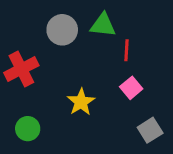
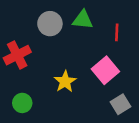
red line: (126, 50) -> (117, 32), moved
pink square: (131, 88) -> (105, 70), size x1.5

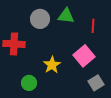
red cross: (17, 55) -> (14, 44), turned 30
green circle: (22, 103) -> (29, 83), moved

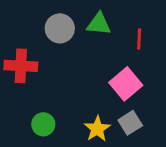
yellow star: (52, 65) -> (97, 129), moved
gray square: (96, 83) -> (130, 123), moved

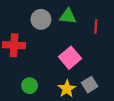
pink square: (126, 84) -> (70, 58), moved

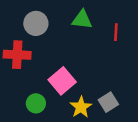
gray circle: (41, 19) -> (36, 23), moved
pink square: (70, 58) -> (62, 81), moved

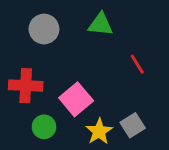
red line: (116, 32) -> (137, 64), moved, turned -35
red cross: (17, 55) -> (26, 86), moved

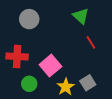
green triangle: (101, 24) -> (81, 16), moved, turned 36

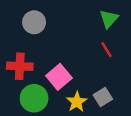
green triangle: (81, 16) -> (109, 19), moved, turned 30
green circle: (29, 84) -> (34, 98), size x1.5

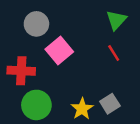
pink square: (59, 77) -> (59, 50), moved

